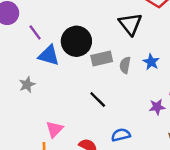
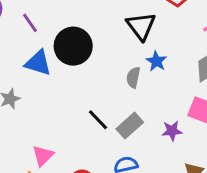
purple line: (35, 32) -> (30, 23), moved
gray rectangle: (102, 58) -> (130, 126), moved, turned -30
blue star: (151, 62) -> (156, 61), moved

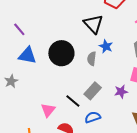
black circle: (73, 46) -> (61, 53), moved
black line: (98, 120) -> (73, 101), moved
pink triangle: (43, 156) -> (48, 110), moved

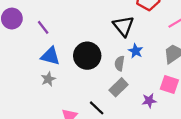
gray star: (11, 81) -> (48, 79), moved
gray rectangle: (93, 91) -> (119, 87), moved

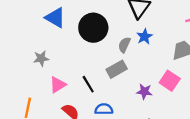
gray star: (48, 79) -> (41, 58), moved

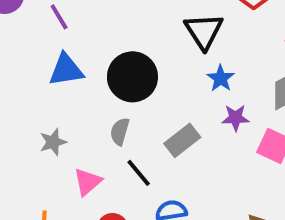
blue triangle: (55, 18) -> (66, 70), turned -30
gray semicircle: (124, 45) -> (120, 131), moved
purple star: (144, 92) -> (236, 118), moved

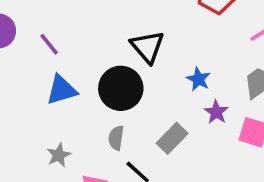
black triangle: (204, 31) -> (147, 47), moved
purple star: (236, 118) -> (216, 112), turned -30

